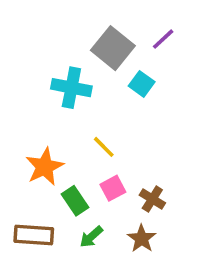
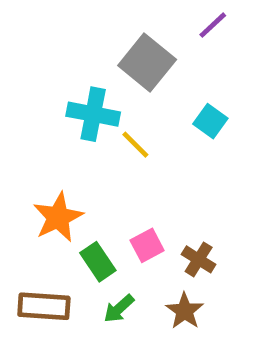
purple line: (163, 39) -> (213, 25), moved
cyan square: (142, 84) -> (210, 121), moved
yellow line: (104, 147) -> (135, 145), moved

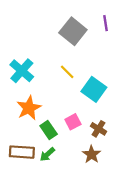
purple line: (213, 25) -> (105, 23), moved, turned -56
cyan cross: (93, 114) -> (22, 71), moved, turned 30
cyan square: (210, 121) -> (94, 89), moved, size x1.5
green arrow: (119, 309) -> (47, 154), moved

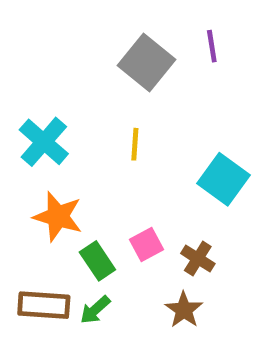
yellow line: (67, 72) -> (135, 144), turned 49
cyan square: (94, 89) -> (223, 179), moved
orange star: (29, 108) -> (58, 217), turned -30

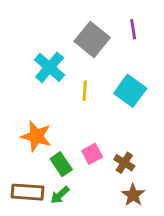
cyan cross: (44, 142) -> (50, 67), moved
cyan square: (223, 179) -> (130, 91), moved
brown star: (184, 310) -> (133, 195), moved

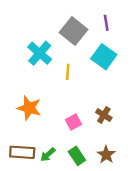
cyan square: (130, 91) -> (104, 57), moved
brown cross: (124, 163) -> (104, 115), moved
green rectangle: (61, 164) -> (77, 156), moved

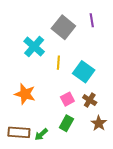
cyan square: (104, 57) -> (84, 72), moved
pink square: (73, 122) -> (67, 99), moved
brown star: (106, 155) -> (99, 123), moved
green rectangle: (77, 156) -> (66, 123), moved, turned 63

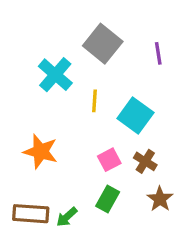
purple line: (92, 20) -> (158, 53), moved

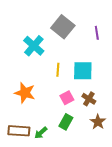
yellow line: (95, 101) -> (58, 70), moved
cyan square: (135, 116) -> (83, 71), turned -35

